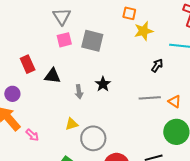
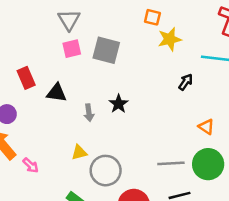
gray line: (150, 98) -> (171, 163), moved

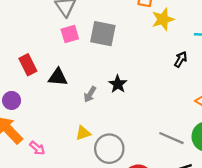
gray arrow: (89, 113) -> (90, 94), turned 42
gray line: (171, 163) -> (171, 138), turned 30

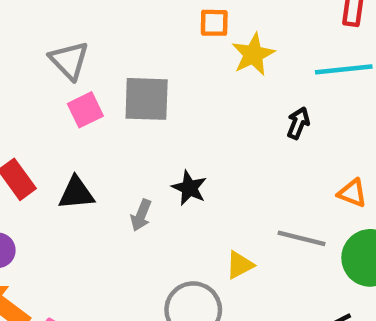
yellow triangle: (83, 133) -> (240, 265), moved
gray line: (171, 138) -> (301, 238), moved

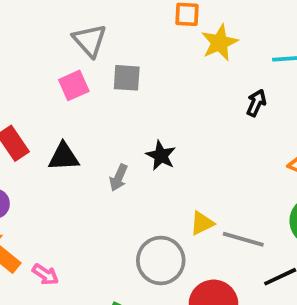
gray triangle: (69, 60) -> (90, 40), moved
gray square: (147, 99) -> (127, 78), size x0.7
gray line: (301, 238) -> (243, 239), moved

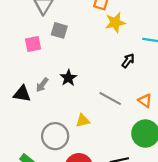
pink square: (74, 85) -> (33, 44), moved
black triangle: (64, 157) -> (22, 94), moved
gray line: (243, 239) -> (110, 99), moved

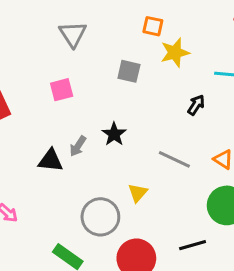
gray square: (59, 30) -> (129, 71), moved
yellow triangle: (83, 121) -> (138, 193), turned -32

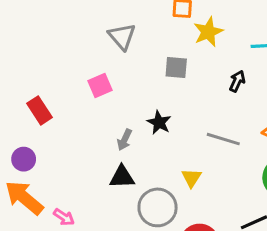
gray triangle: (73, 34) -> (122, 36), moved
gray square: (129, 71) -> (176, 68), moved
black triangle: (51, 160) -> (122, 177), moved

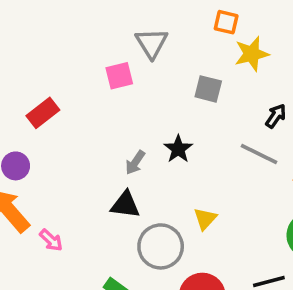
pink square: (100, 86) -> (119, 76), moved
red rectangle: (40, 110) -> (43, 113), turned 76
gray line: (223, 139) -> (259, 154), moved

